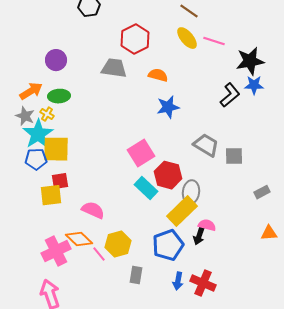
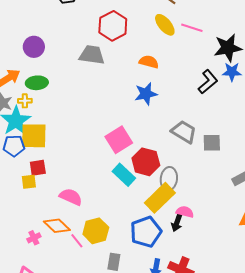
orange semicircle: (158, 75) -> (149, 62), moved
yellow cross: (47, 114) -> (25, 101), turned -32
yellow square: (51, 195) -> (29, 182), size x0.7
pink cross: (56, 251) -> (34, 238), size x0.5

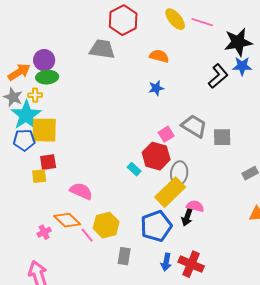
purple circle: (34, 47) -> (44, 60), moved
blue star: (146, 94) -> (156, 88), size x0.7
pink square: (119, 140) -> (166, 134), moved, size x0.6
cyan rectangle: (124, 175) -> (134, 169), size x0.6

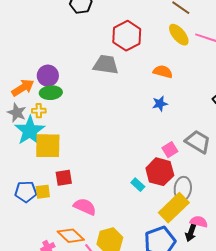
blue pentagon: (24, 140) -> (26, 192), moved
red square: (48, 162) -> (64, 178), moved

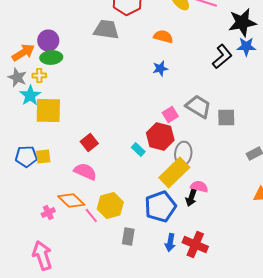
cyan star: (30, 131) -> (30, 96), size x0.7
red square: (64, 178) -> (89, 142), moved, turned -30

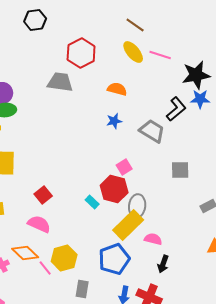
gray trapezoid: (198, 106) -> (152, 131), moved
black arrow: (191, 198) -> (163, 264), moved

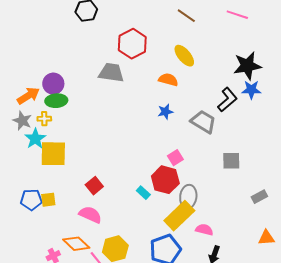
yellow ellipse: (133, 52) -> (184, 56), moved
pink line: (160, 55) -> (237, 15), moved

